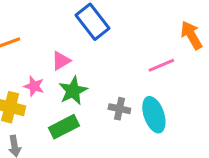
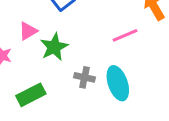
green star: (73, 91) -> (54, 47), moved

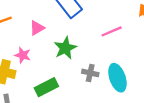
pink triangle: (28, 31) -> (37, 28), moved
pink line: (125, 35) -> (112, 31), moved

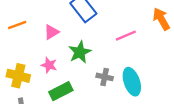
pink star: (23, 55) -> (49, 65), moved

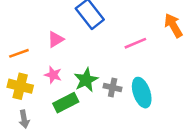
orange line: (17, 25) -> (19, 53), moved
green star: (80, 52) -> (86, 80), moved

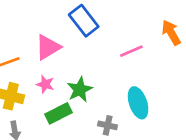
pink triangle: (56, 39) -> (48, 47), size x1.5
gray cross: (113, 87) -> (108, 125), moved

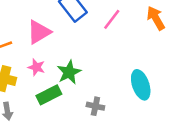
pink line: (131, 51) -> (112, 19), moved, turned -30
cyan ellipse: (138, 103) -> (141, 85), moved

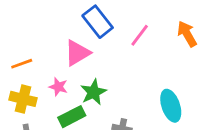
pink triangle: (39, 32) -> (77, 53), moved

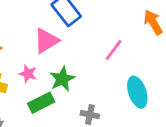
pink line: (140, 35) -> (114, 50), moved

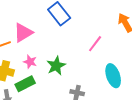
pink triangle: (46, 41) -> (23, 33), moved
green rectangle: (41, 103) -> (25, 84), moved

